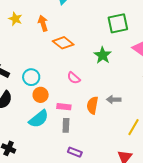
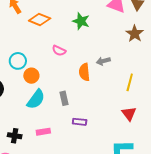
pink rectangle: (64, 107) -> (43, 132), moved

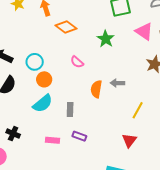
pink rectangle: (43, 132) -> (52, 140), moved

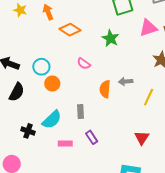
pink triangle: (144, 31) -> (148, 28), turned -48
cyan semicircle: (43, 103) -> (52, 120), moved
yellow line: (138, 110) -> (149, 97), moved
black cross: (13, 134) -> (28, 131), moved
purple rectangle: (79, 136) -> (92, 137), turned 40

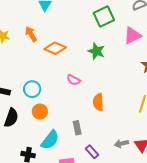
gray arrow: (126, 81) -> (121, 144), moved
orange circle: (52, 84) -> (40, 112), moved

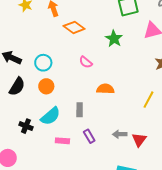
orange semicircle: (98, 102) -> (105, 89), turned 84

